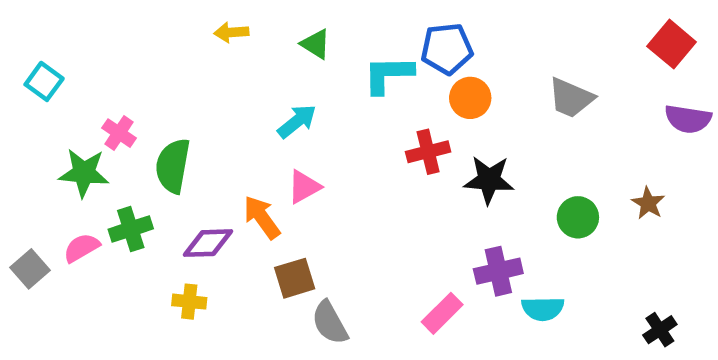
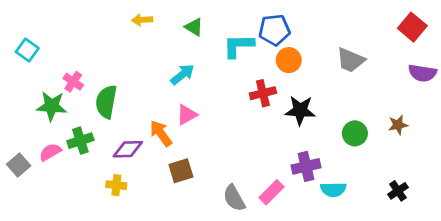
brown star: (648, 203) -> (398, 125), turned 30
gray semicircle: (330, 323) -> (234, 198), moved
black cross: (660, 330) -> (398, 191), moved

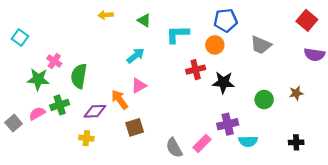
blue pentagon: (274, 30) -> (226, 20), moved
black cross: (398, 191) -> (296, 142), turned 32

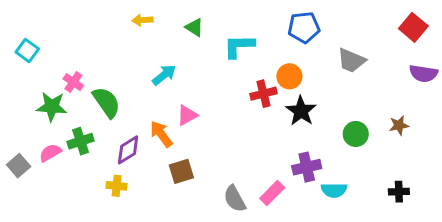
orange circle: (215, 45) -> (289, 76), moved
cyan arrow: (136, 56) -> (164, 75), moved
green semicircle: (79, 76) -> (106, 102), turned 135
black star: (223, 82) -> (301, 111), turned 30
purple diamond: (95, 111) -> (128, 150), turned -30

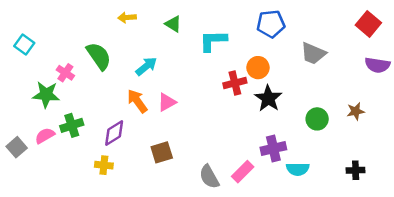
green semicircle: (106, 102) -> (99, 56), moved
orange arrow: (161, 134) -> (137, 101), moved

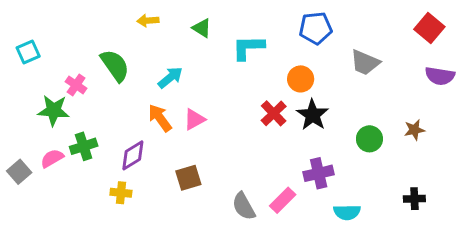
cyan square: (24, 44) -> (28, 52), turned 30
red cross: (235, 83) -> (274, 113), moved, turned -30
cyan semicircle: (298, 169) -> (347, 212), moved

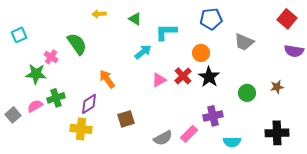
cyan arrow: (170, 77) -> (143, 52), moved
pink triangle: (194, 119) -> (159, 80), moved
yellow cross: (121, 193) -> (81, 129), size x1.5
black cross: (414, 199) -> (277, 133), size x1.6
gray semicircle: (244, 206) -> (163, 138), turned -90

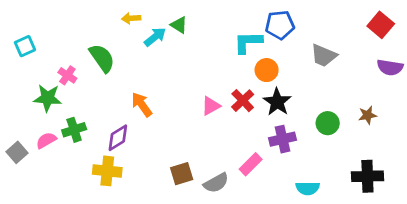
cyan L-shape: (166, 32) -> (248, 42), moved
cyan arrow: (143, 52) -> (155, 37), moved
purple cross: (213, 116) -> (282, 139), moved
brown square: (126, 119) -> (182, 174), moved
pink rectangle: (189, 134) -> (251, 164), moved

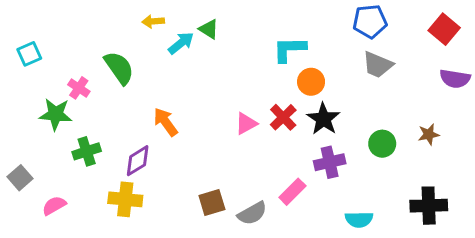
blue pentagon: (280, 25) -> (370, 21), moved
pink semicircle: (46, 140) -> (54, 206), moved

